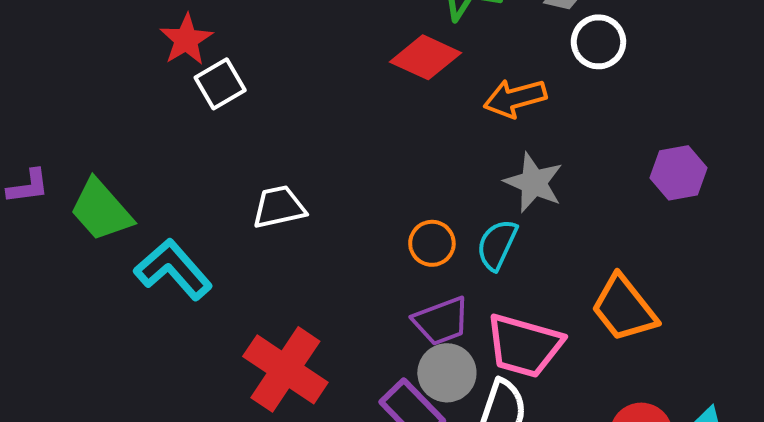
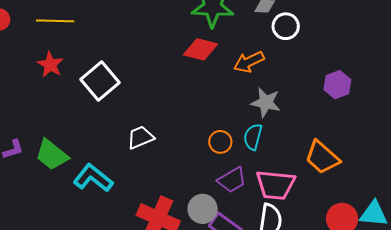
red star: (186, 40) -> (50, 65), moved
white square: (220, 84) -> (100, 81), size x1.5
gray circle: (447, 373) -> (203, 209), moved

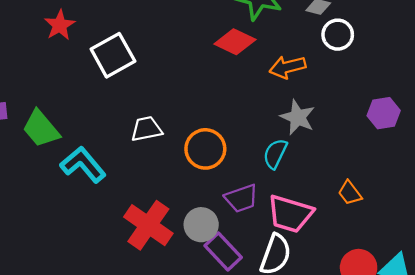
orange circle: (220, 142) -> (205, 149), moved, size x1.5
orange trapezoid: (322, 157) -> (350, 193), size x0.6

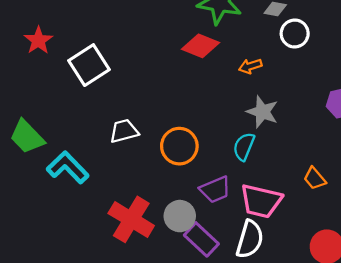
orange arrow: (288, 67) -> (250, 66), size x0.7

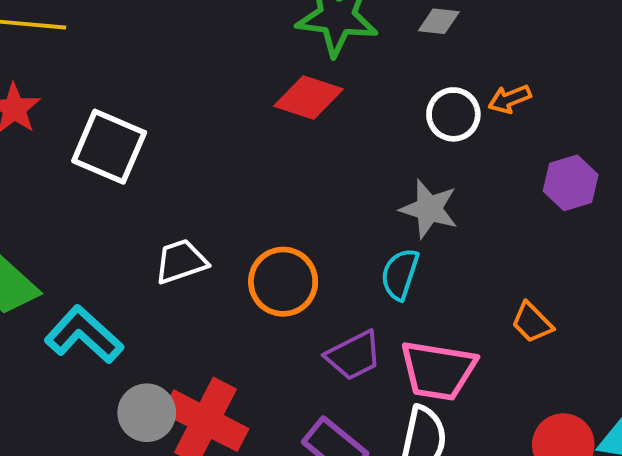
white circle: (295, 34) -> (453, 114), moved
white square: (89, 65) -> (109, 147), turned -30
orange arrow: (250, 66) -> (509, 99), moved
gray circle: (180, 216) -> (147, 413), moved

